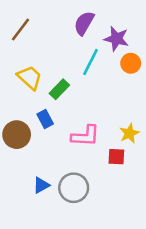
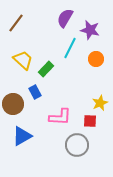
orange circle: (131, 63) -> (96, 59), moved
pink L-shape: (85, 136) -> (60, 117), moved
blue triangle: (41, 185) -> (22, 136), moved, size x1.5
gray circle: (74, 188) -> (77, 145), moved

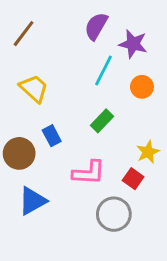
green rectangle: (46, 69) -> (102, 121), moved
red square: (90, 121) -> (133, 179), turned 32

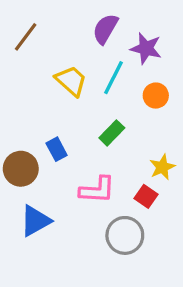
yellow trapezoid: (34, 88) -> (71, 81), moved

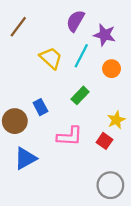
gray circle: (125, 235) -> (110, 185), moved

